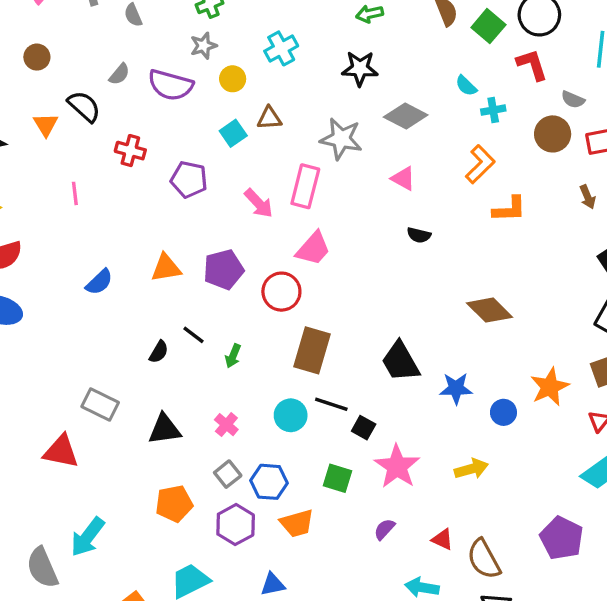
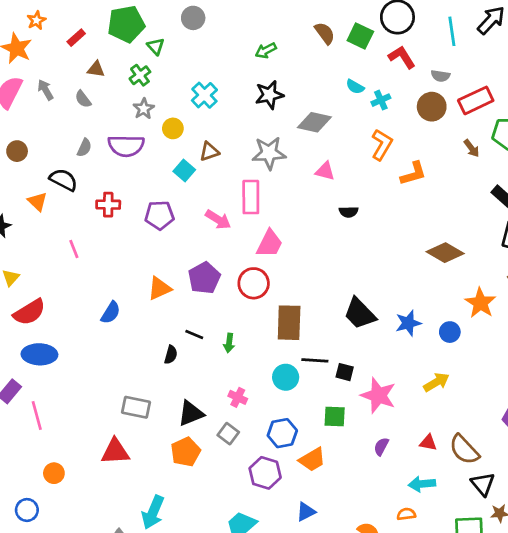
brown diamond: (490, 310) -> (445, 253), moved
gray square: (228, 474) -> (228, 434), moved
orange pentagon: (174, 504) -> (186, 452), moved

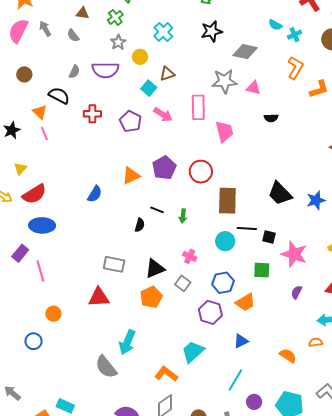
gray star: (269, 153) -> (224, 81), moved
purple pentagon: (159, 215) -> (131, 121), turned 30
pink arrow: (218, 220) -> (163, 115), moved
pink trapezoid: (270, 244) -> (224, 132), moved, turned -40
pink line: (74, 249) -> (44, 134), moved

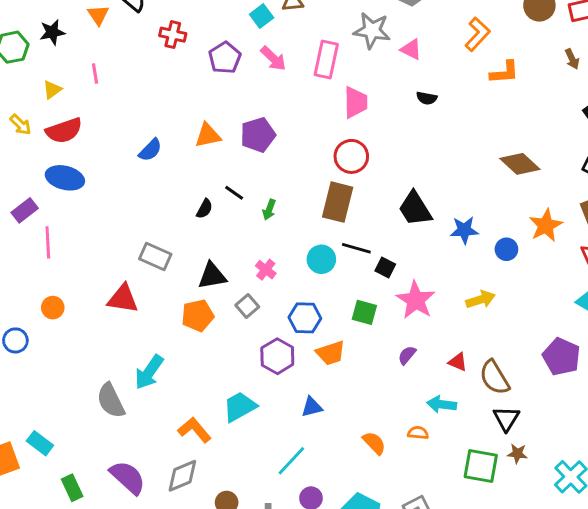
pink line: (44, 134) -> (95, 74), moved
red circle: (201, 172) -> (351, 156), moved

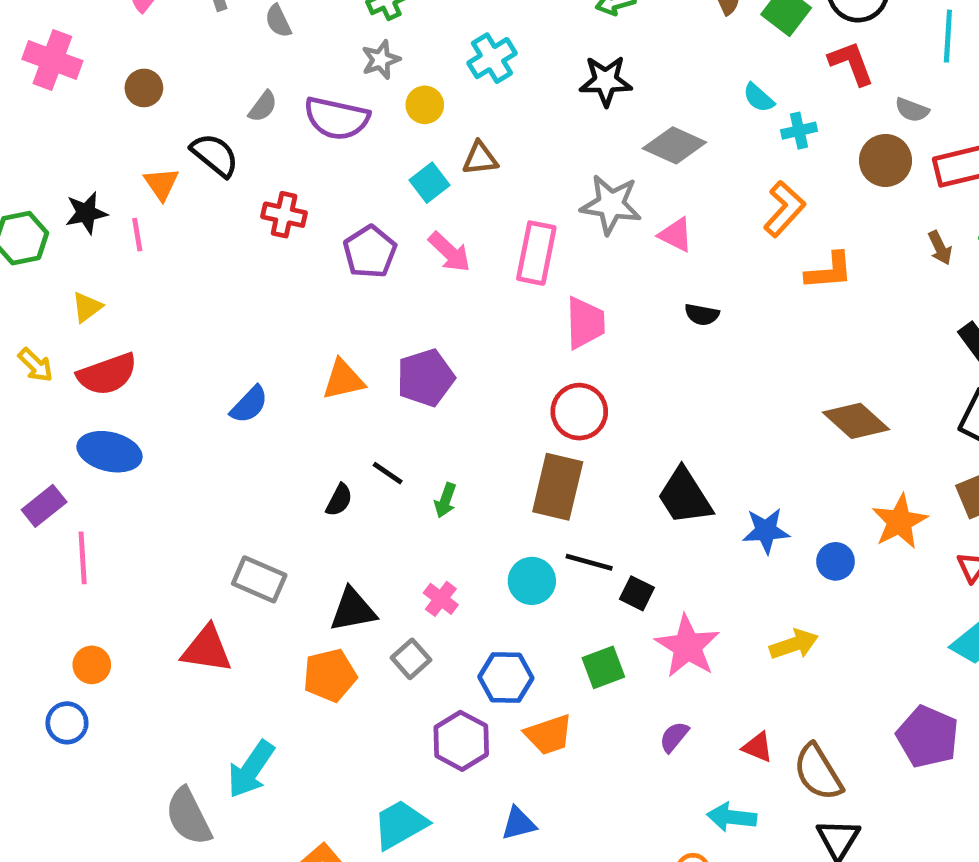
pink line: (95, 74) -> (137, 235), moved
green square: (364, 312) -> (603, 667), turned -35
blue circle: (15, 340) -> (67, 723), moved

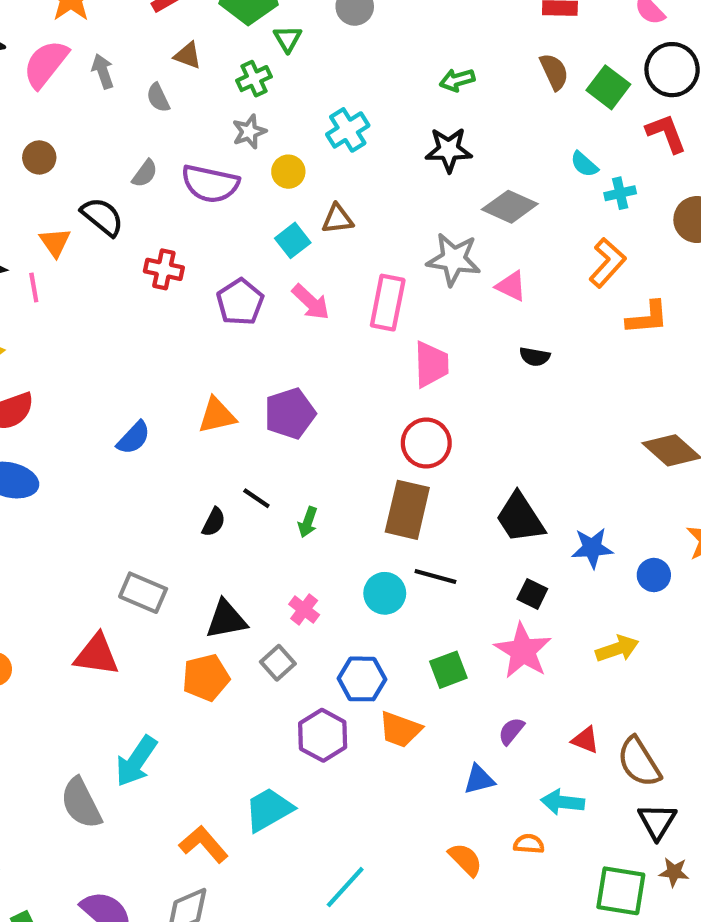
black square: (637, 593) -> (532, 594), moved
orange trapezoid: (549, 735) -> (400, 730), turned 39
blue triangle: (519, 824) -> (479, 779), moved

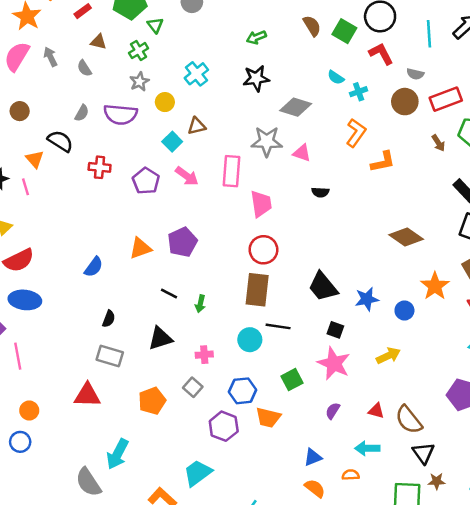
black semicircle: (214, 522) -> (109, 319), moved
pink cross: (304, 610) -> (204, 355), turned -35
black triangle: (226, 620) -> (160, 338), moved
blue triangle: (479, 779) -> (313, 457), moved

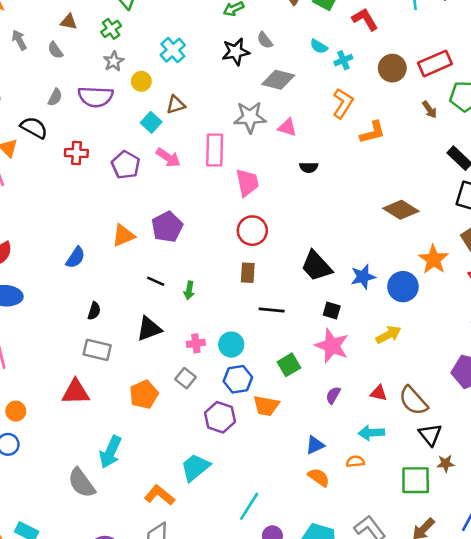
gray semicircle: (415, 74) -> (265, 40), moved, turned 42
brown rectangle: (257, 290) -> (248, 273), size x0.6
blue circle: (404, 310) -> (403, 287), size x1.5
cyan circle: (250, 340) -> (231, 345), moved

